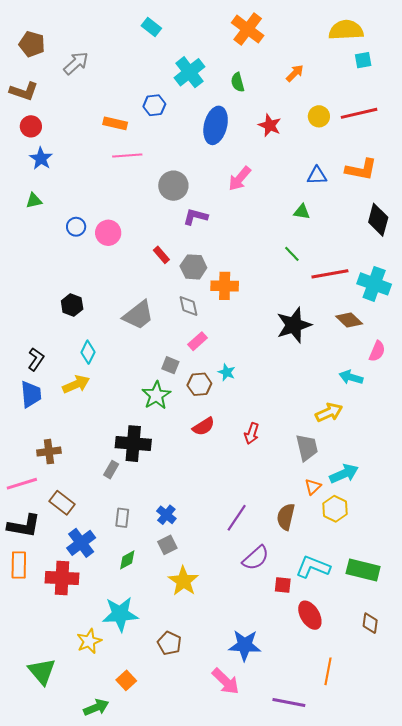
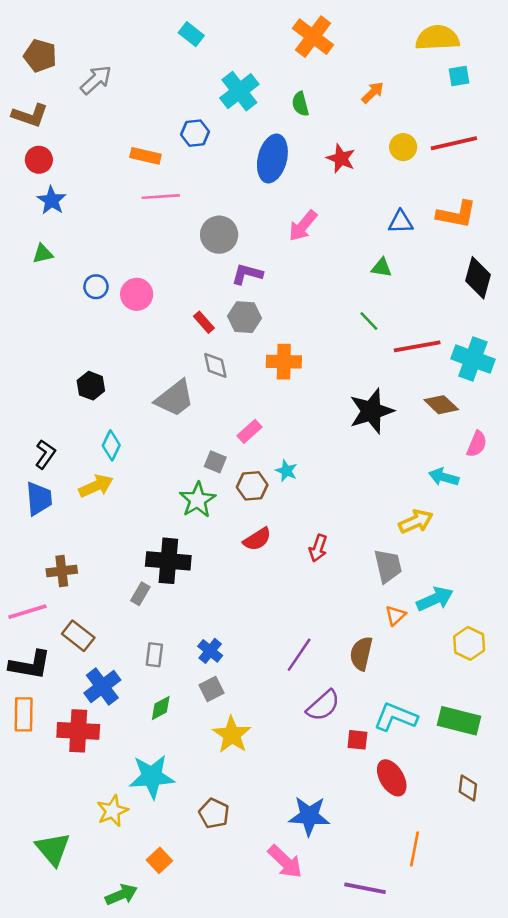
gray hexagon: (193, 267) -> (244, 317), moved
gray diamond: (188, 306) -> (215, 365), moved
yellow hexagon: (335, 509) -> (469, 643), moved

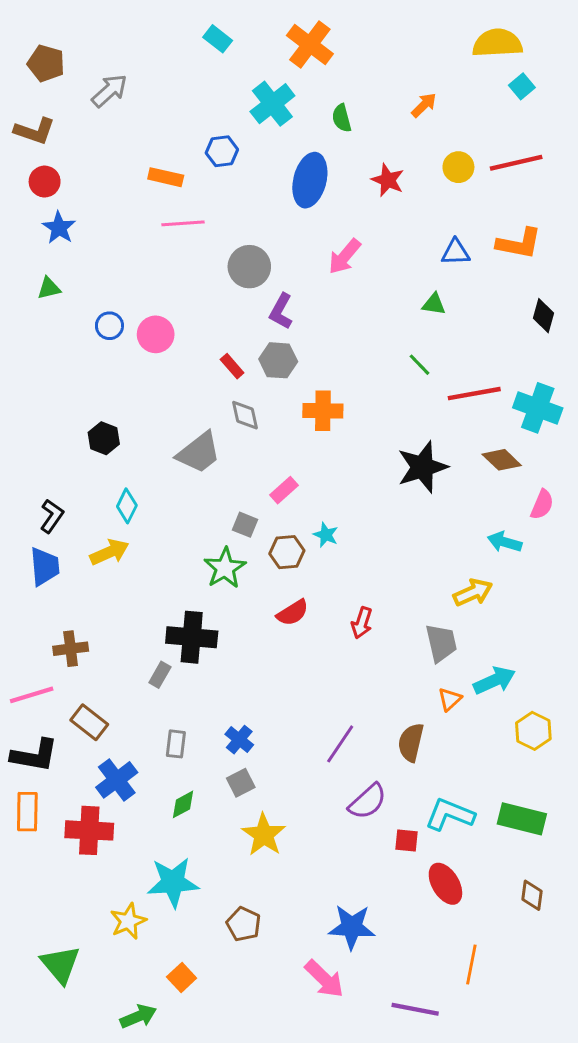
orange cross: (313, 37) -> (310, 45), moved
cyan square: (459, 76) -> (522, 86), turned -30
purple L-shape: (247, 274) -> (281, 311), turned -76
black diamond: (478, 278) -> (543, 316), size x0.7

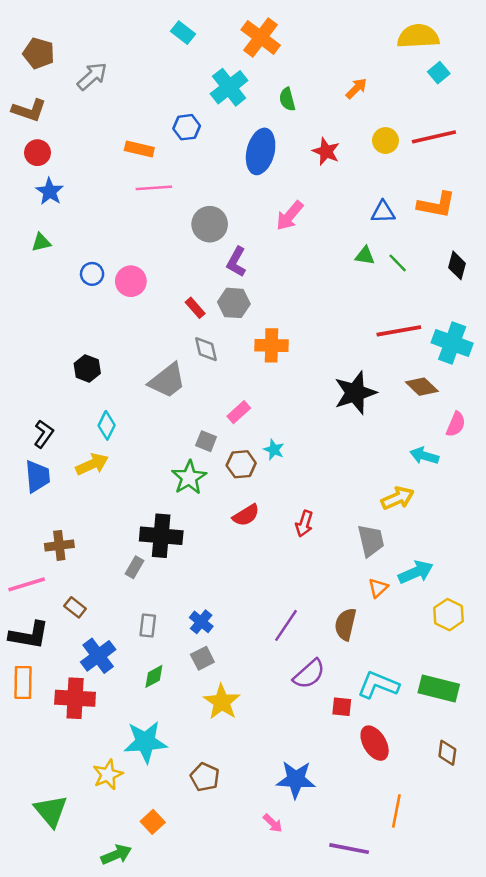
green line: (419, 365) -> (398, 263), moved
brown rectangle: (89, 722) -> (75, 607), size x0.7
pink arrow: (324, 979) -> (273, 823), size x0.6

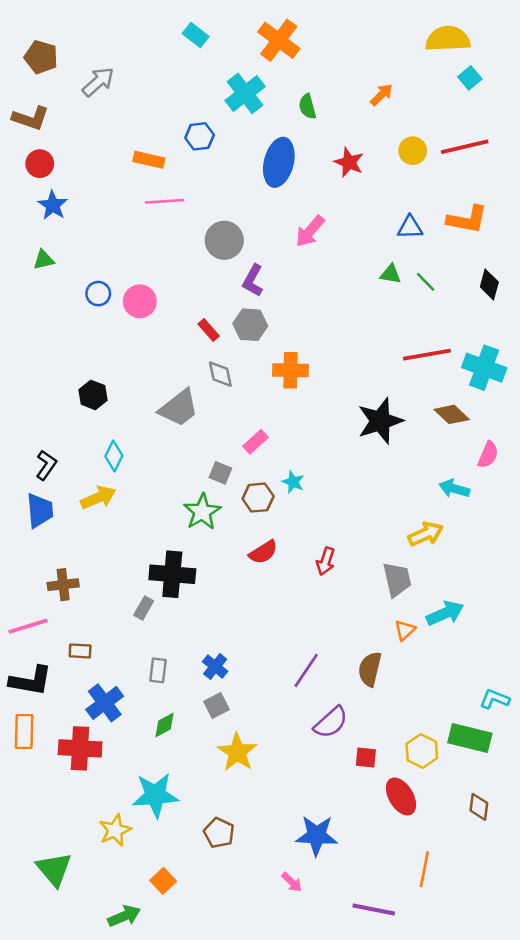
brown rectangle: (75, 607) -> (80, 651), turned -35
yellow hexagon: (449, 615) -> (422, 751), moved
cyan L-shape: (378, 685) -> (495, 699), moved, size x0.7

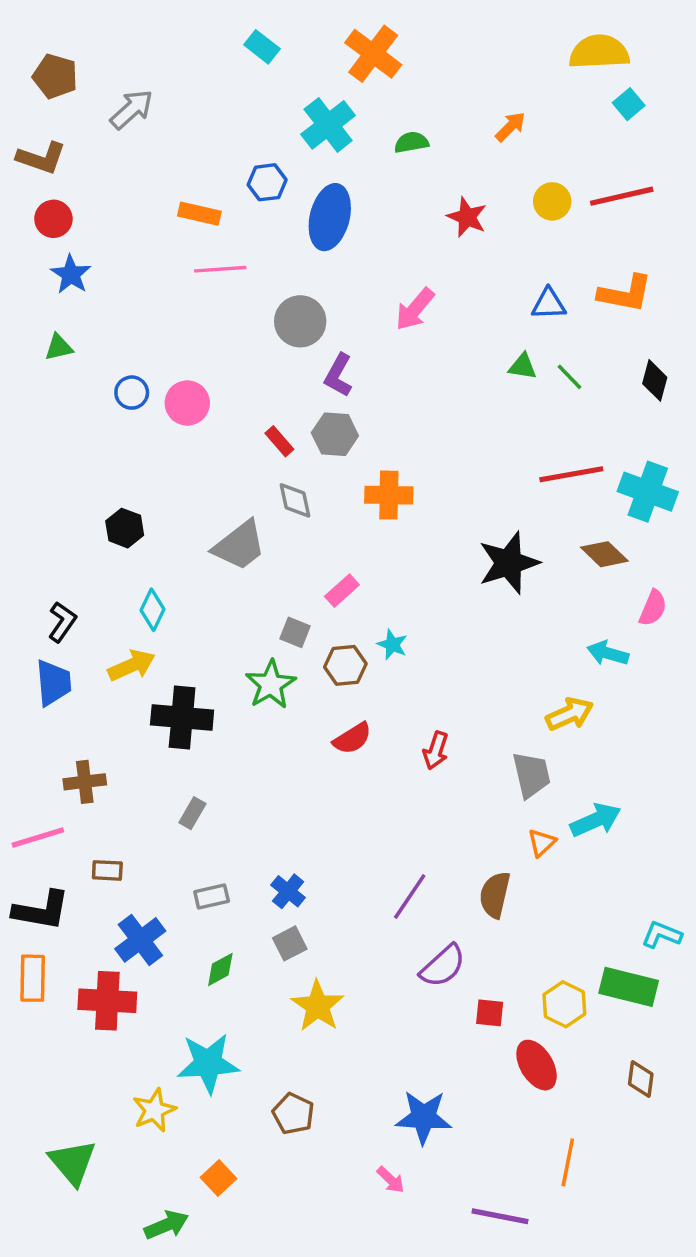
green semicircle: (307, 106) -> (411, 142), turned 95
blue ellipse: (279, 162) -> (330, 217), moved
black cross: (172, 574) -> (182, 718), moved
gray rectangle: (158, 670) -> (212, 897), turned 70

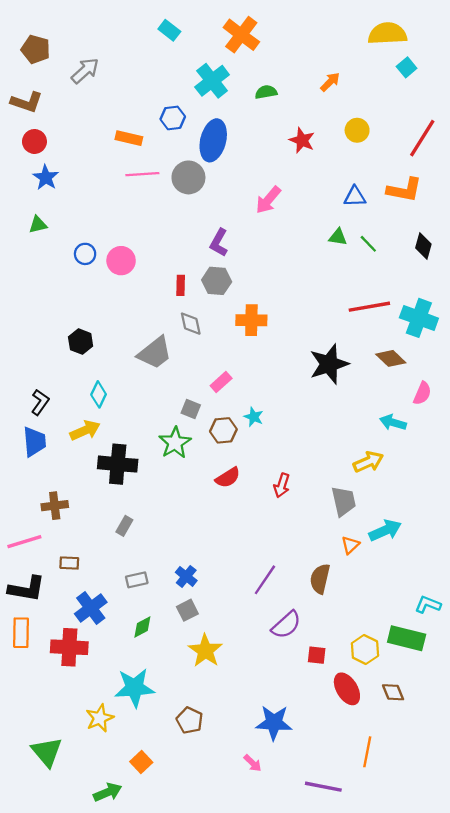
red line: (622, 196) -> (422, 138), moved, turned -45
gray circle: (300, 321) -> (188, 177), moved
red rectangle: (279, 441) -> (181, 285), turned 42
brown diamond: (641, 1079) -> (393, 692), moved, turned -30

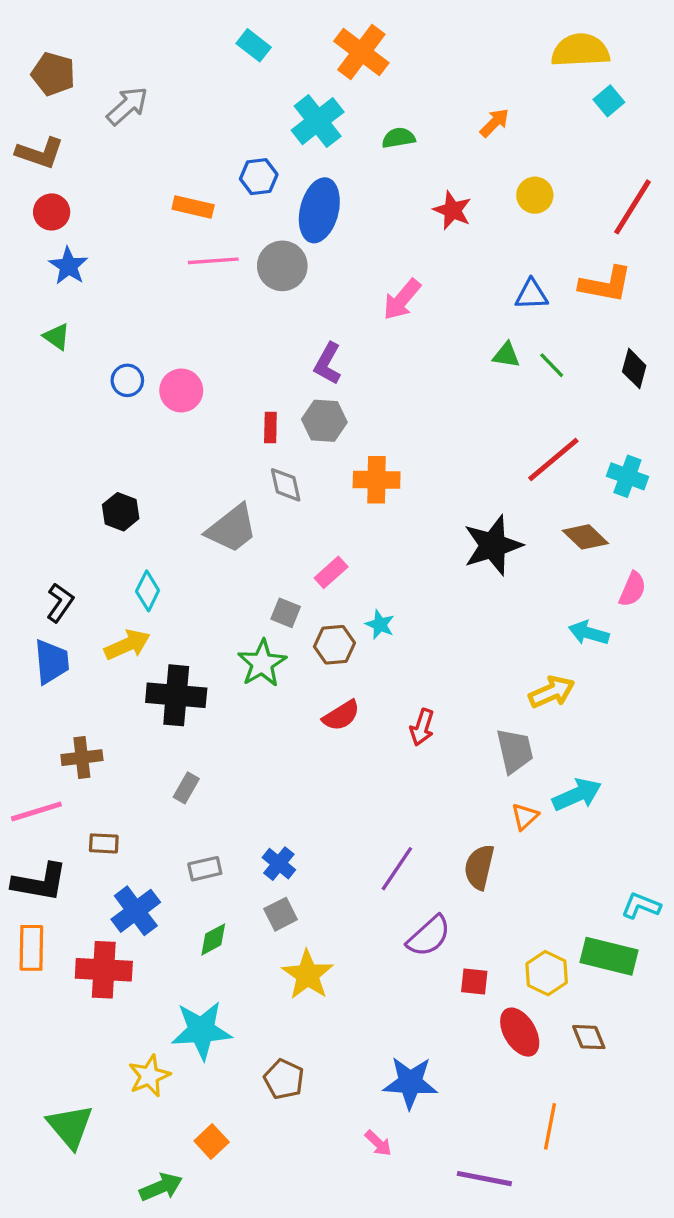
green triangle: (38, 225) -> (57, 337), turned 48
red line: (369, 307) -> (553, 460), turned -30
cyan cross: (419, 318) -> (627, 476), size x0.7

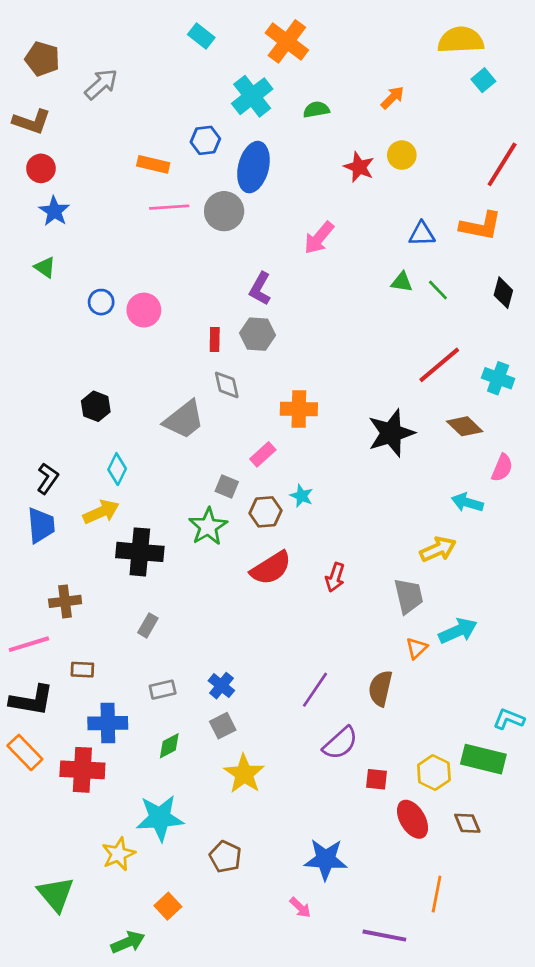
yellow circle: (535, 195) -> (402, 155), moved
orange cross: (377, 480) -> (299, 409), moved
red semicircle: (341, 715) -> (271, 568), size x1.4
blue cross: (136, 911) -> (108, 723), turned 36
orange rectangle: (31, 948) -> (25, 752), turned -45

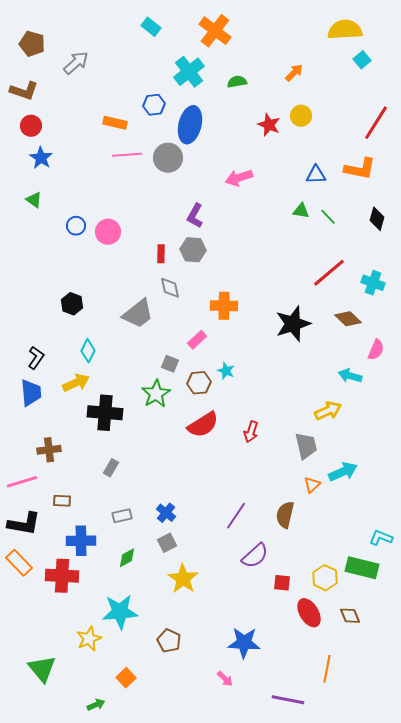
pink arrow: (319, 238) -> (239, 178), turned 32
green arrow: (128, 942) -> (96, 705), size x0.7

